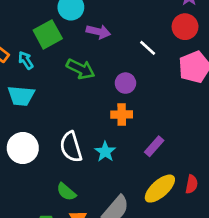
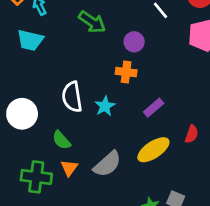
white circle: (23, 148) -> (22, 114), moved
red semicircle: (192, 184) -> (192, 134), moved

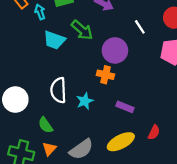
cyan trapezoid: (30, 40) -> (54, 40), moved
purple circle: (134, 42) -> (115, 50), size x1.5
purple rectangle: (154, 108) -> (125, 107), turned 56

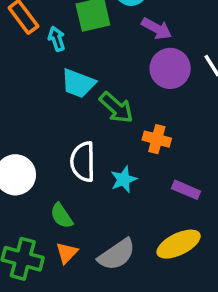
green arrow: (82, 30) -> (116, 108), moved
purple circle: (115, 50) -> (170, 68), moved

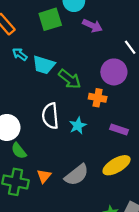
cyan arrow: (57, 39) -> (20, 54), moved, turned -32
purple circle: (170, 68) -> (114, 72), moved
green semicircle: (62, 216) -> (19, 151), moved

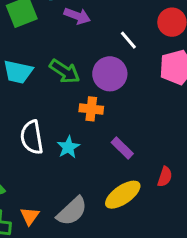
green arrow: (70, 79) -> (65, 71), moved
purple rectangle: (119, 130) -> (122, 148), turned 30

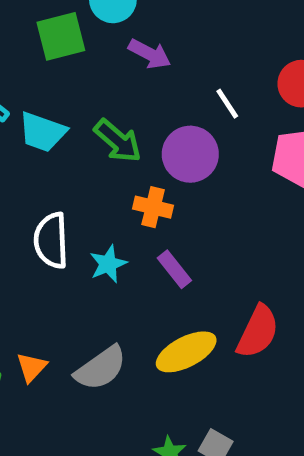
purple rectangle: (122, 148) -> (174, 269), moved
red semicircle: (165, 177) -> (258, 332), size x1.6

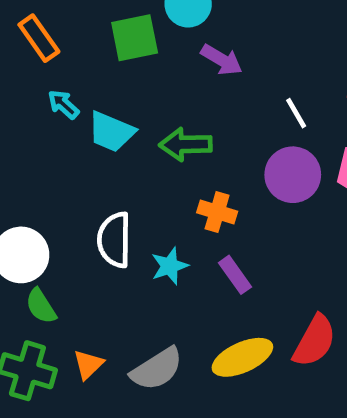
green arrow: (118, 141) -> (186, 144), turned 135
purple circle: (190, 154) -> (293, 175), moved

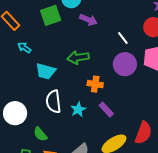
cyan trapezoid: (111, 132) -> (46, 71), moved
green semicircle: (41, 306) -> (40, 134), moved

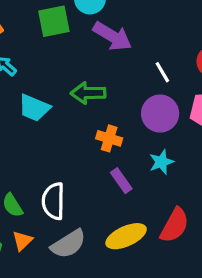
purple arrow: (89, 20) -> (112, 36), size x1.4
white semicircle: (53, 102) -> (53, 201), moved
cyan star: (78, 109) -> (161, 162), moved

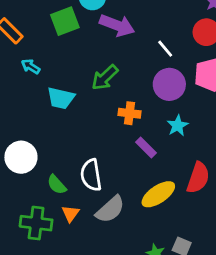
green arrow: (88, 93) -> (105, 78), turned -32

